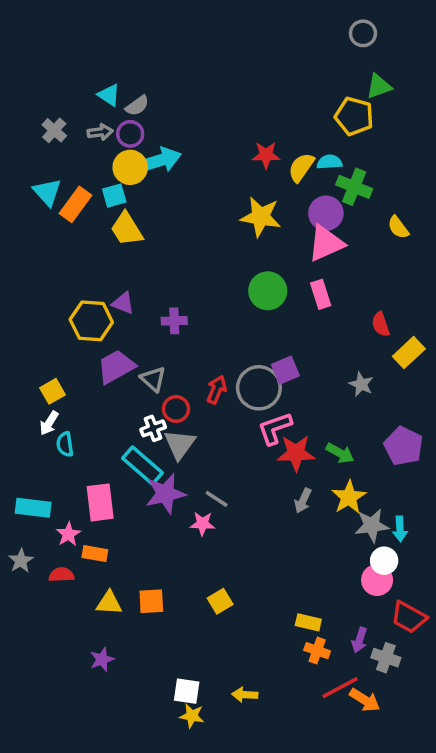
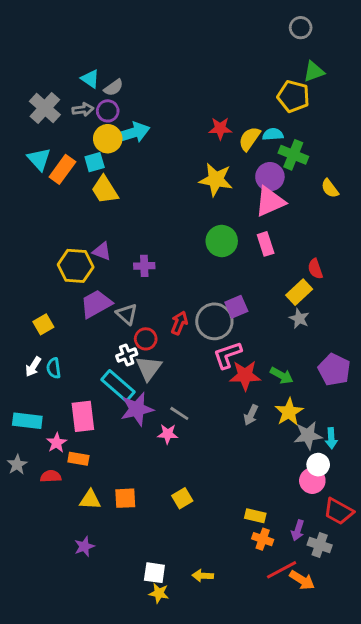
gray cross: (54, 130) -> (45, 108), size x1.5
yellow rectangle: (409, 353) -> (299, 292), moved
white arrow: (49, 423) -> (33, 367), moved

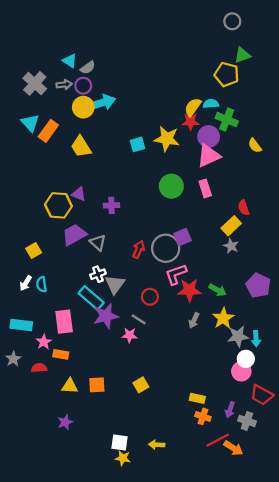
red star: (220, 128) -> (191, 122), moved
cyan square: (95, 162) -> (137, 144), moved
red circle: (146, 339) -> (150, 297), moved

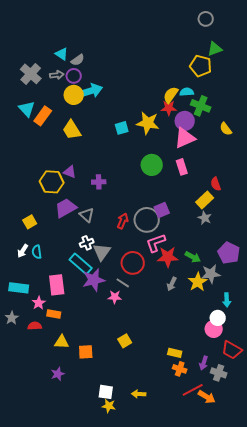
red circle: (150, 297) -> (133, 263), size x1.5
gray star: (238, 336) -> (211, 274), moved
orange square: (97, 385) -> (86, 352), moved

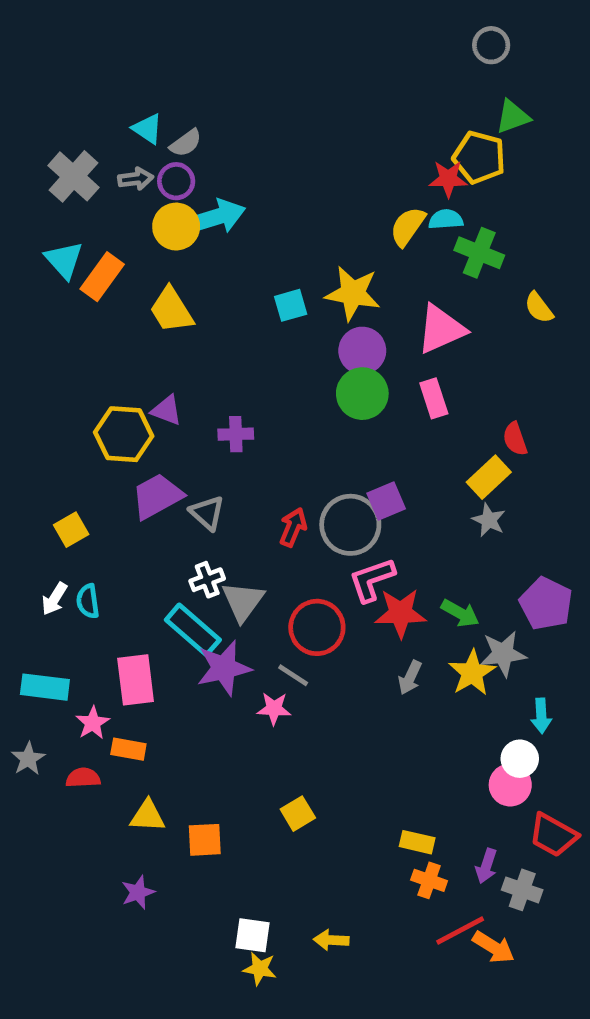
red star: (169, 108) -> (448, 179), moved
purple circle: (185, 121) -> (362, 351), moved

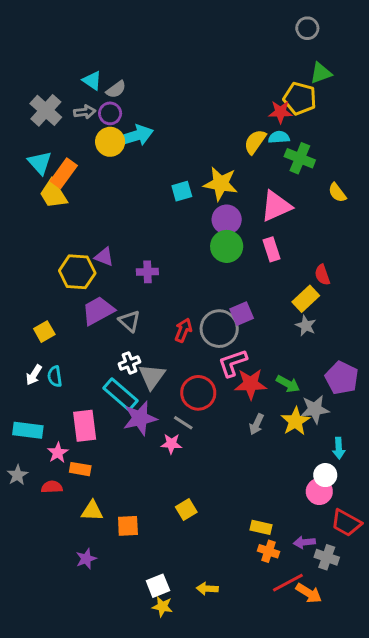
yellow trapezoid: (171, 310) -> (53, 194), moved
purple arrow: (486, 866) -> (304, 542), turned 66
white square: (252, 935) -> (158, 586), turned -30

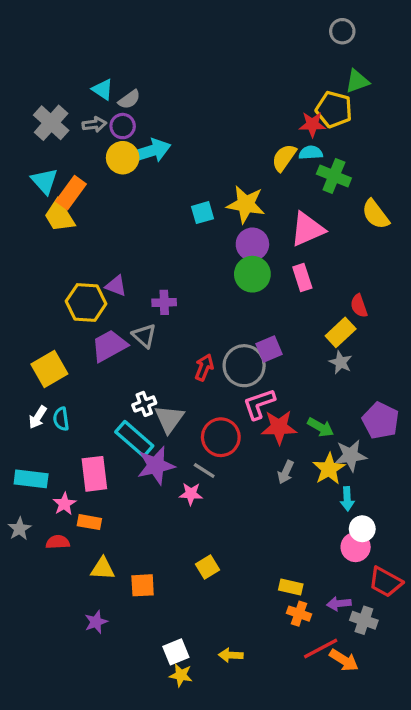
yellow semicircle: (337, 193) -> (376, 214), size x1.4
gray triangle: (129, 321) -> (144, 336), moved
yellow square: (44, 332) -> (49, 369), size x1.5
cyan arrow: (339, 448) -> (347, 499), moved

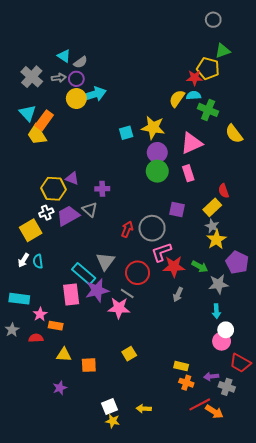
purple square: (269, 349) -> (177, 209), moved, turned 35
white cross: (144, 404) -> (46, 213), moved
yellow star: (329, 469) -> (216, 240), moved
pink rectangle: (94, 474) -> (71, 295), moved
pink star: (191, 494) -> (119, 308), size x1.5

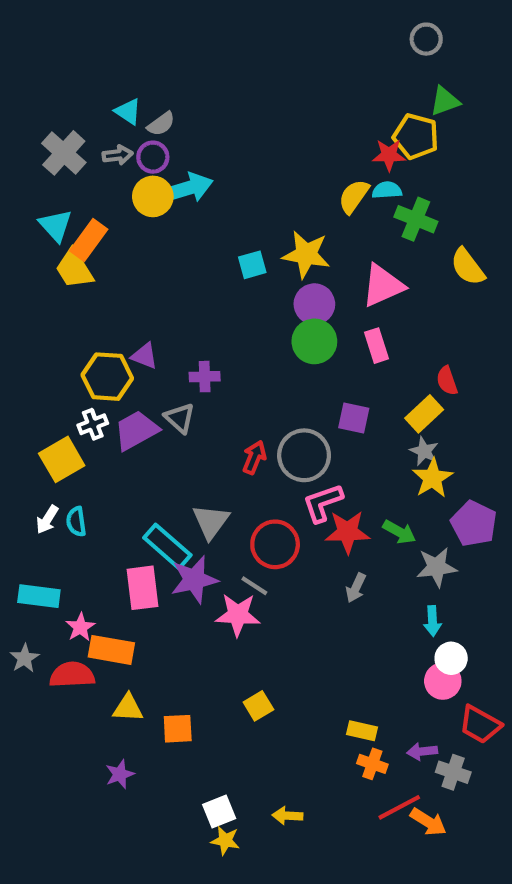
orange rectangle: (56, 326) -> (111, 650), size x1.5
red semicircle: (36, 338) -> (72, 675), size x1.5

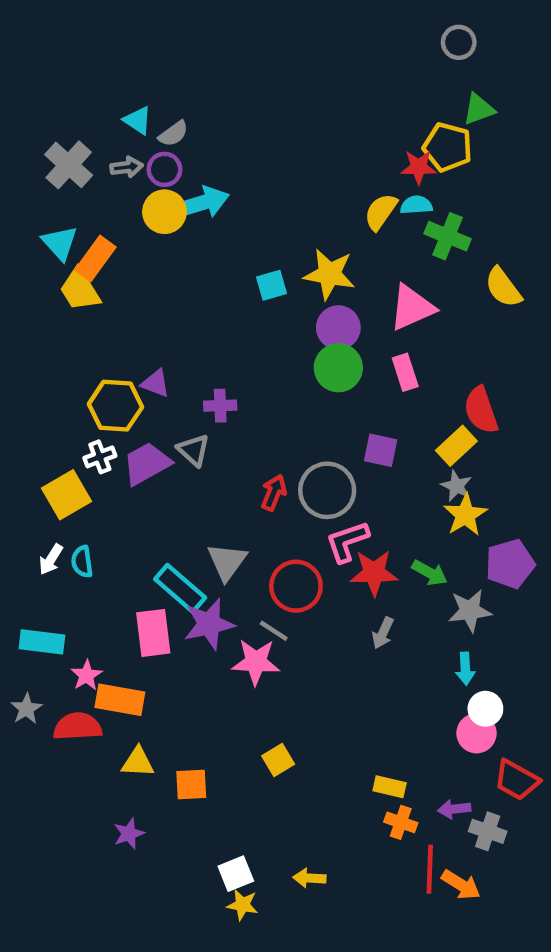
red semicircle: (447, 381) -> (481, 410), size x1.5
purple pentagon: (474, 524) -> (510, 564), turned 30
red line: (399, 807) -> (430, 869), turned -60

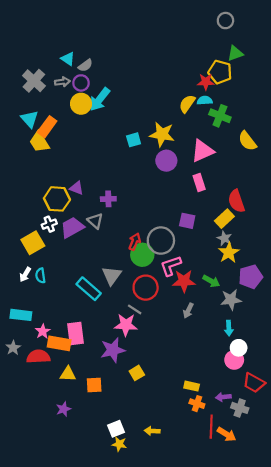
cyan arrow: (202, 203) -> (100, 99), turned 145
green circle: (338, 368) -> (142, 255), moved
purple star: (209, 624) -> (113, 350), moved
pink rectangle: (153, 633) -> (76, 334), moved

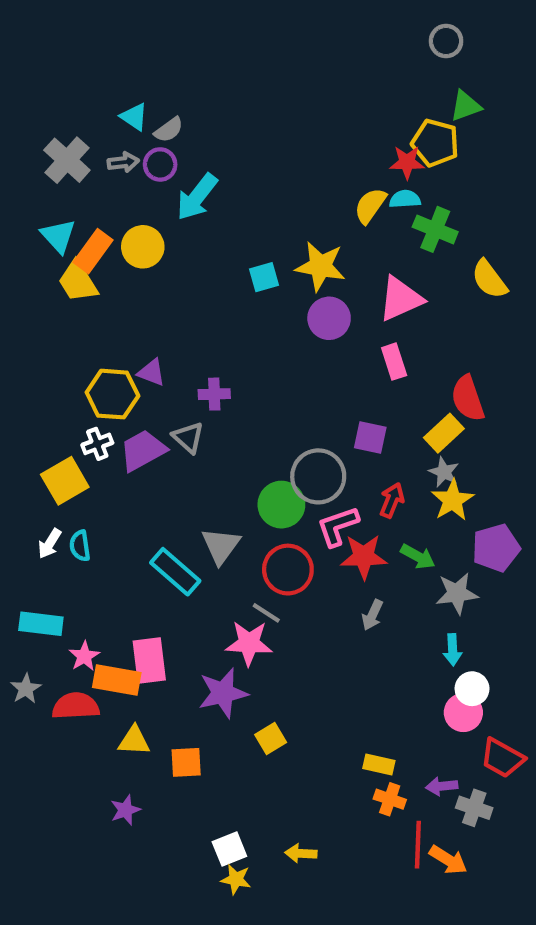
yellow circle: (81, 104) -> (143, 247), moved
red arrow: (135, 242) -> (392, 500), moved

